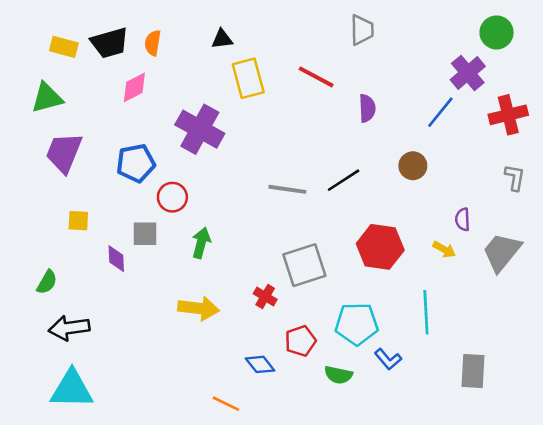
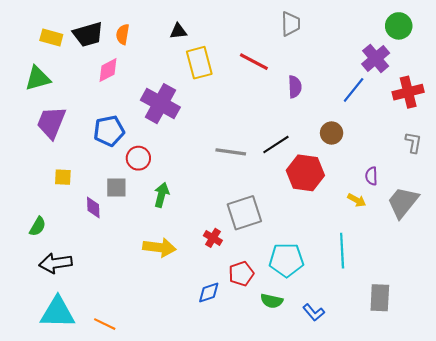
red hexagon: (380, 247) -> (305, 173), moved
blue L-shape: (388, 359) -> (314, 312), moved
blue diamond: (260, 364) -> (209, 293), turned -70
orange line: (226, 404) -> (105, 324), moved

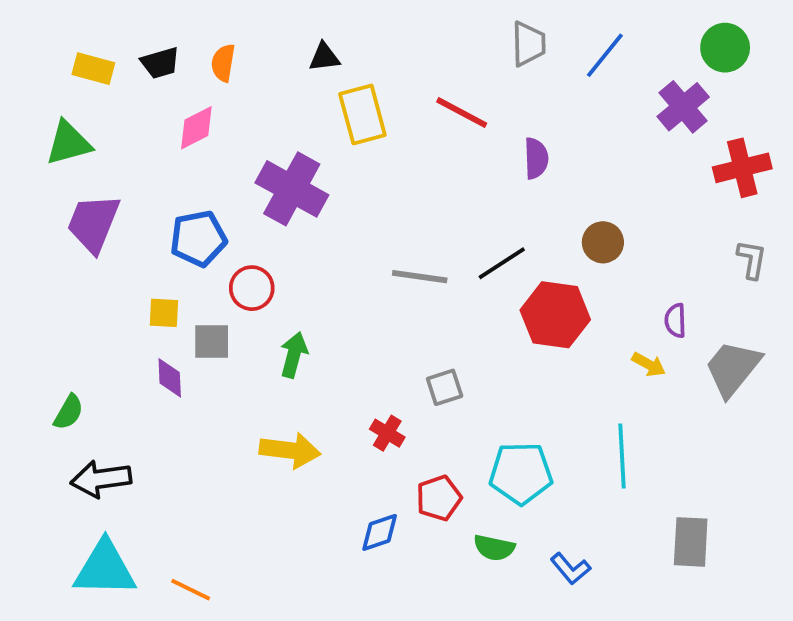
black trapezoid: (88, 34) -> (160, 63), size x0.7
blue line: (354, 90) -> (605, 55), moved
yellow square: (63, 177) -> (164, 313), moved
gray square: (244, 213) -> (445, 387), size x0.6

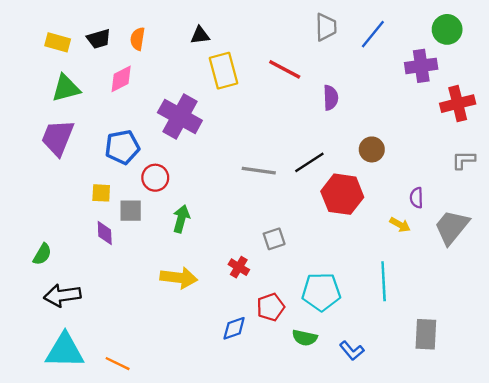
purple cross: (683, 107) -> (421, 66), turned 32
green triangle: (69, 143) -> (66, 88), moved
gray L-shape: (752, 259) -> (464, 160), turned -100

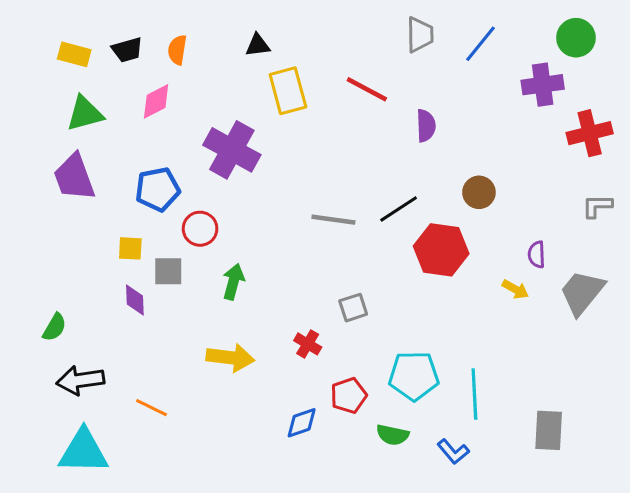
purple trapezoid: (58, 138) -> (74, 177), turned -42
cyan line: (384, 281) -> (474, 394), moved
orange line: (118, 364) -> (152, 408), moved

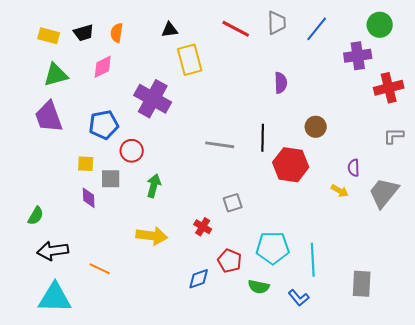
red line: (367, 89) -> (236, 29), moved
black line: (399, 209) -> (263, 138), turned -56
red pentagon: (349, 395) -> (230, 261), turned -30

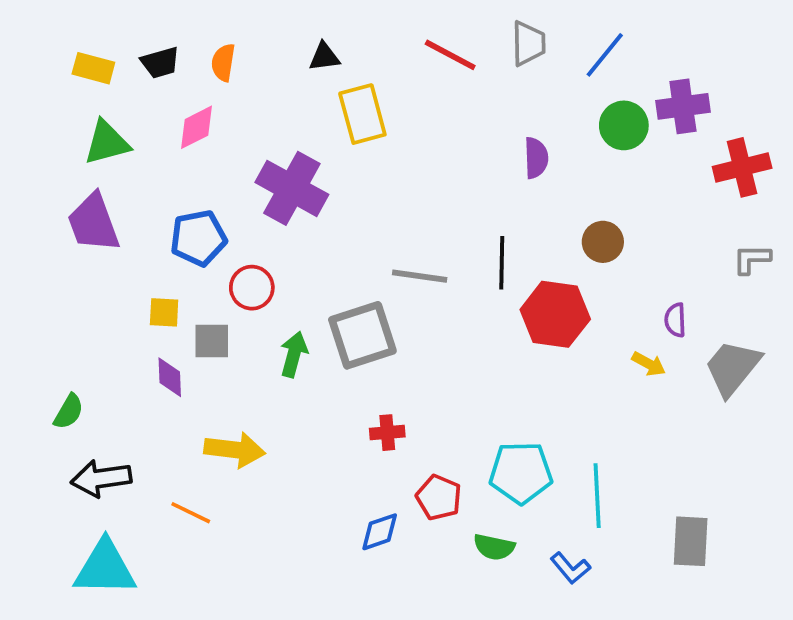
green circle: (380, 25) -> (624, 125), moved
gray square: (233, 203) -> (362, 335), moved, size x1.8
red cross: (203, 227) -> (387, 433), turned -36
yellow arrow: (152, 236) -> (235, 450), moved

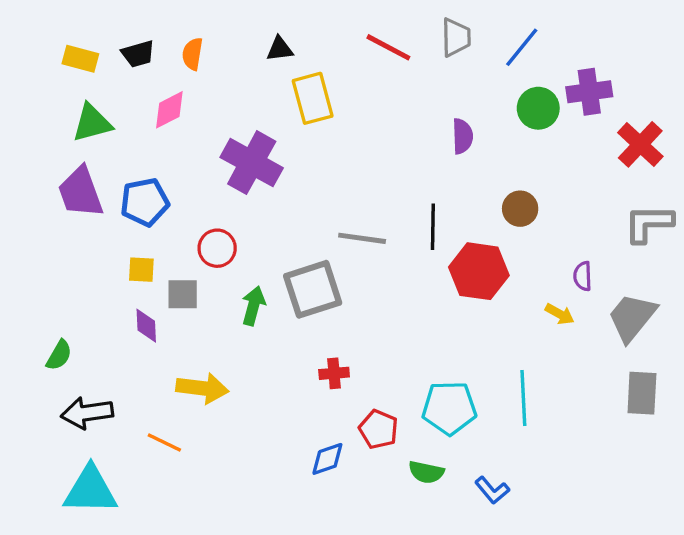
red cross: (742, 167) -> (640, 144), turned -33
blue pentagon: (198, 238) -> (145, 202), moved
gray L-shape: (752, 259) -> (649, 223), size x1.5
cyan line: (597, 496) -> (523, 398), moved
gray rectangle: (691, 541) -> (642, 393), moved

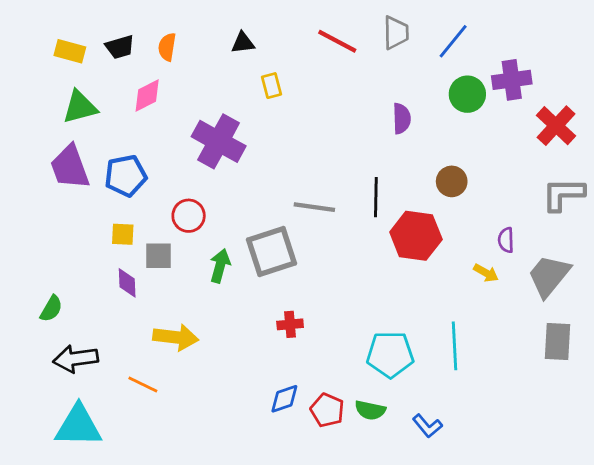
yellow rectangle: (313, 98) -> (271, 86), size x0.6
red pentagon: (378, 429) -> (327, 410), moved

